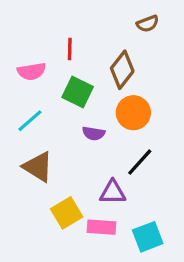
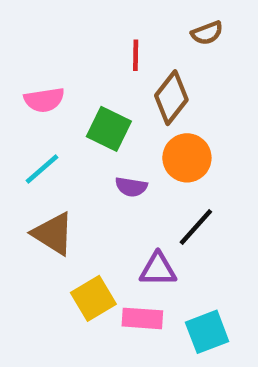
red line: (70, 49) -> (136, 55), moved

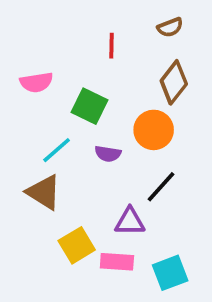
brown diamond: (171, 98) -> (174, 82), moved
cyan line: (42, 169) -> (57, 150), moved

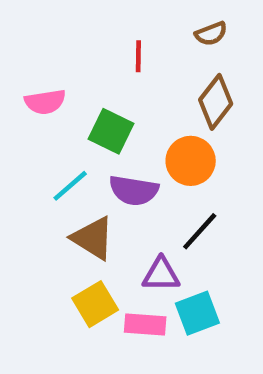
purple semicircle: (108, 154) -> (134, 190), size x1.5
brown triangle: (44, 192) -> (93, 238), moved
cyan square: (170, 273) -> (197, 313), moved

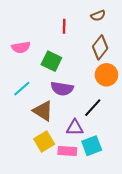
orange circle: (191, 161) -> (106, 75), moved
cyan line: (70, 186) -> (22, 89), moved

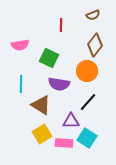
orange circle: (106, 75) -> (87, 71), moved
cyan line: (22, 89) -> (21, 84), turned -48
cyan square: (92, 146) -> (87, 138), turned -36

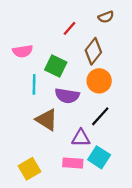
red line: (61, 25) -> (69, 28), turned 40
brown diamond: (95, 45) -> (93, 51), moved
cyan line: (21, 84) -> (34, 84), moved
yellow square: (42, 134) -> (29, 169), moved

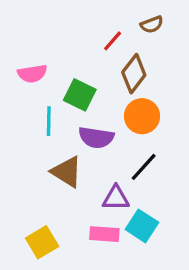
red line: (69, 28) -> (113, 41), moved

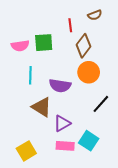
red line: (113, 41) -> (70, 25), turned -48
green square: (80, 95) -> (44, 43), moved, turned -30
black line: (144, 167) -> (101, 104), moved
purple triangle: (116, 198) -> (62, 123), moved, turned -30

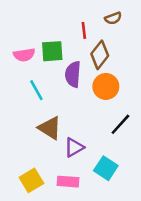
cyan line: (30, 75) -> (36, 90), turned -30
purple semicircle: (60, 86) -> (73, 74), moved, turned 85
pink rectangle: (65, 146) -> (68, 182), moved

